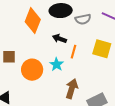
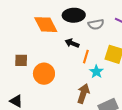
orange diamond: (33, 21) -> (46, 25), turned -50
cyan star: (57, 64) -> (96, 72), moved

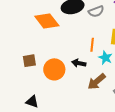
black arrow: (72, 43) -> (79, 63), moved
brown arrow: (83, 93) -> (97, 82), turned -138

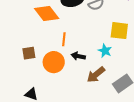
orange line: (92, 45) -> (64, 39), moved

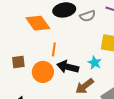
black arrow: (78, 56) -> (68, 67), size x1.5

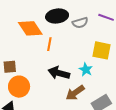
orange line: (54, 49) -> (49, 44), moved
orange circle: (43, 72) -> (19, 87), moved

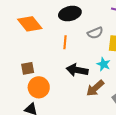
gray semicircle: (80, 23) -> (95, 33), moved
orange diamond: (30, 28) -> (30, 24), moved

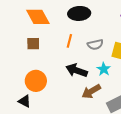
gray semicircle: (95, 33) -> (95, 45), moved
brown square: (28, 68) -> (33, 44), moved

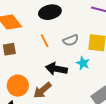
orange line: (69, 41) -> (45, 41), turned -32
brown arrow: (91, 91) -> (42, 90), moved

